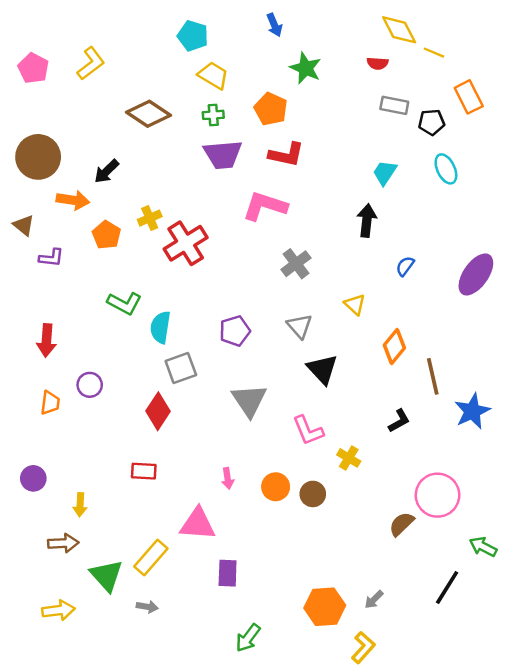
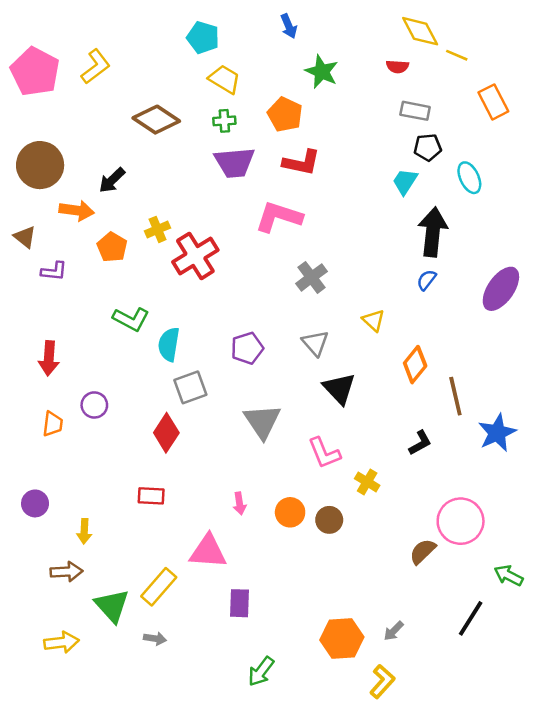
pink pentagon: (33, 68) -> (35, 72), size x1.5
black pentagon: (432, 122) -> (428, 147), moved
black arrow: (367, 220) -> (433, 232), moved, size x1.4

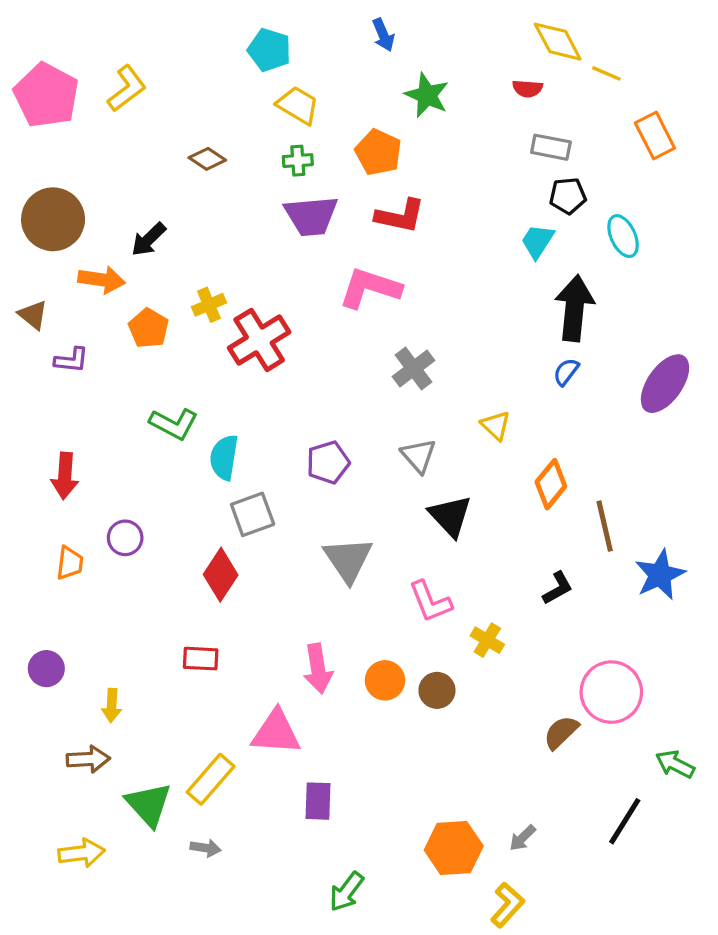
brown diamond: (156, 120) -> (207, 159), size x0.6
pink arrow: (240, 503) -> (318, 669), size x1.6

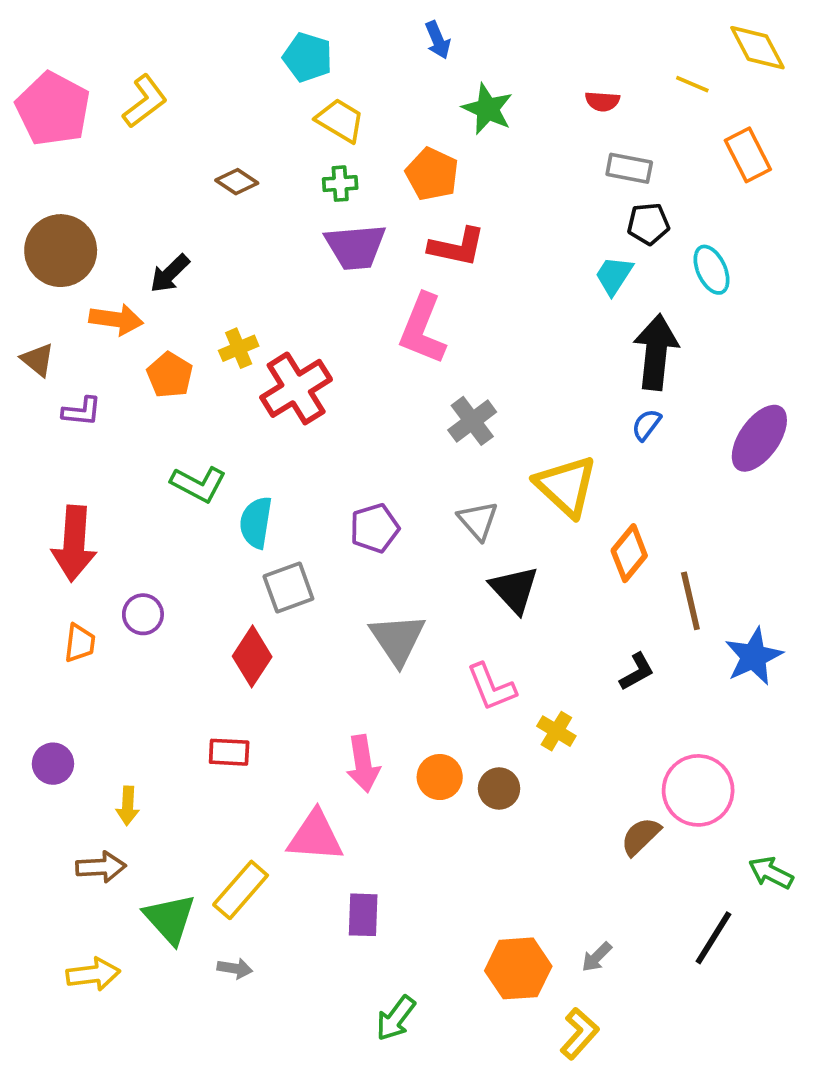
yellow diamond: (558, 42) -> (757, 48), moved
pink L-shape: (370, 288) -> (422, 329), turned -86
yellow triangle: (496, 426) -> (566, 486), size x1.8
red arrow: (65, 476) -> (74, 543), size x1.4

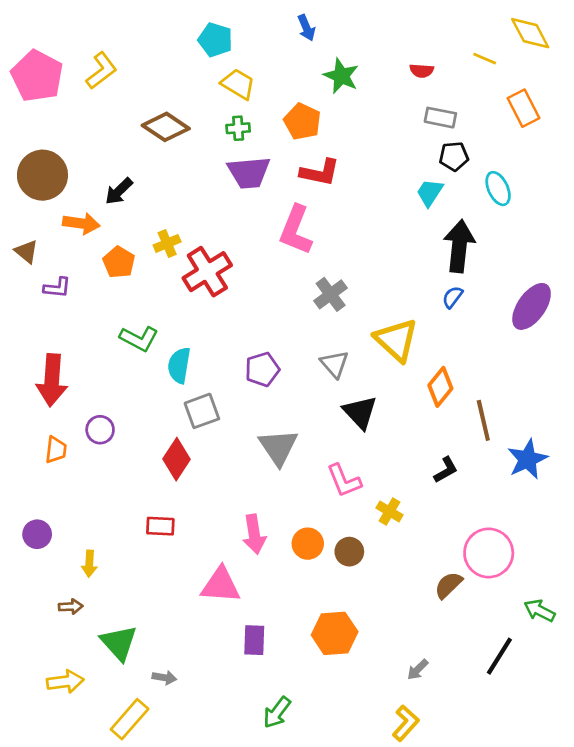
brown diamond: (237, 182) -> (166, 127), size x1.6
brown arrow: (101, 867) -> (71, 607), size x0.7
yellow rectangle: (241, 890) -> (130, 719), moved
orange hexagon: (518, 968) -> (335, 633), moved

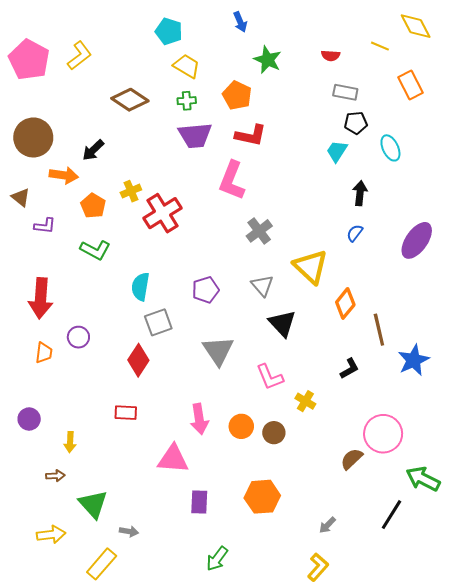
black arrow: (459, 246) -> (360, 193), size x0.6
green L-shape: (139, 339) -> (95, 250), moved
green arrow: (540, 611) -> (423, 479), size x1.4

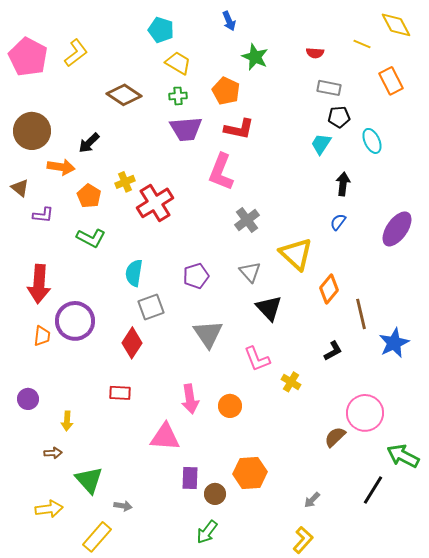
purple circle: (78, 337) -> (75, 321), size x1.8
brown circle: (274, 433) -> (215, 494), moved

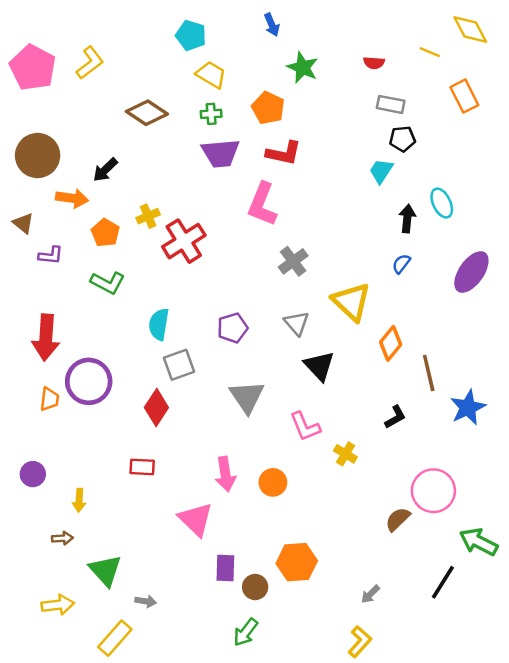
cyan ellipse: (372, 141) -> (442, 203), moved
pink triangle: (165, 437) -> (196, 519), turned 40

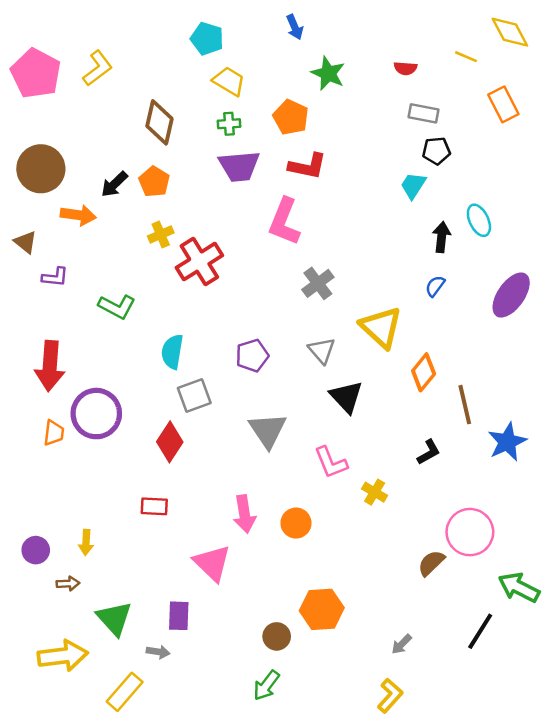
brown diamond: (147, 113) -> (159, 122), turned 69
orange pentagon: (105, 233) -> (154, 182), moved
purple circle: (33, 474) -> (36, 550), moved
purple rectangle: (225, 568) -> (179, 616), moved
yellow arrow: (58, 605) -> (63, 656), size x1.4

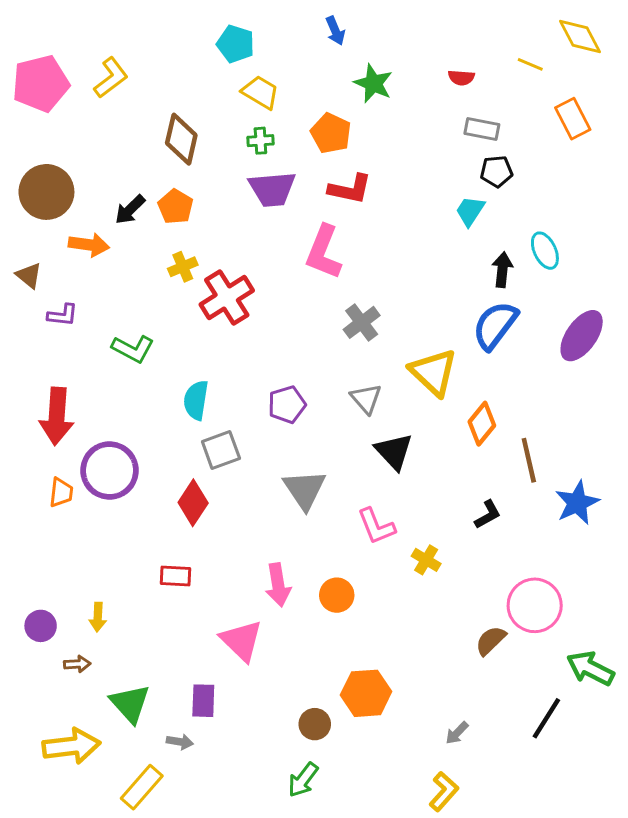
pink pentagon: (36, 73) -> (41, 83), turned 30
blue semicircle: (435, 286) -> (495, 325), size x2.0

